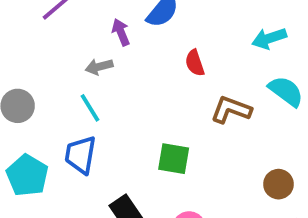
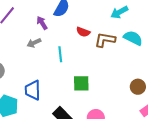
red semicircle: (195, 63) -> (83, 32), turned -40
cyan line: (90, 108) -> (60, 54), moved, turned 35
brown L-shape: (231, 110) -> (105, 40), moved

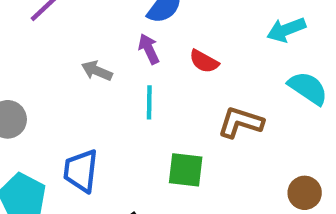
purple arrow: (42, 23) -> (149, 49), moved
brown L-shape: (105, 40) -> (241, 122), moved
gray arrow: (34, 43) -> (97, 71), turned 40

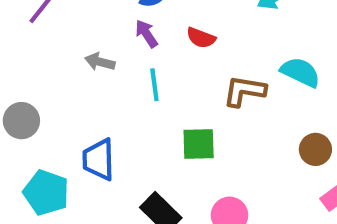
cyan semicircle: (308, 88) -> (300, 72), moved

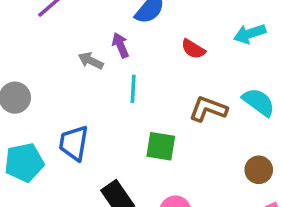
purple arrow: (147, 34) -> (120, 45), moved
red semicircle: (201, 38) -> (193, 49), moved
cyan pentagon: (46, 193) -> (24, 162), turned 30

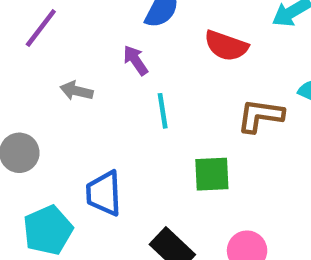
red semicircle: (193, 49) -> (226, 46), size x1.4
gray arrow: (91, 61) -> (76, 91), moved

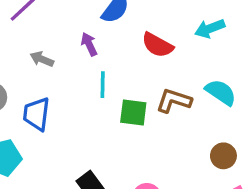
green square: (212, 174) -> (133, 112), moved
blue trapezoid: (104, 193) -> (36, 114), moved

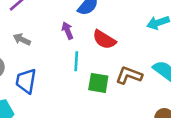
red semicircle: (157, 45) -> (104, 40), moved
gray arrow: (42, 59) -> (22, 39), moved

